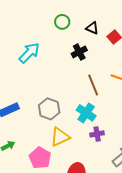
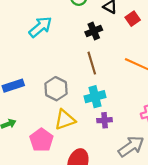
brown line: (93, 85) -> (92, 63), moved
cyan cross: (86, 113) -> (95, 97), turned 36

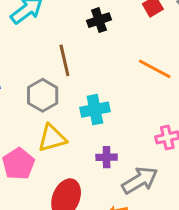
brown line: (92, 63) -> (64, 60), moved
purple cross: (105, 120) -> (107, 157), moved

